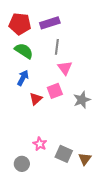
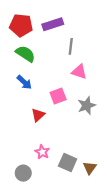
gray line: (57, 47) -> (71, 46), moved
pink triangle: (65, 68) -> (79, 72), moved, turned -35
blue arrow: (23, 78) -> (24, 82), turned 105
red triangle: (36, 99) -> (38, 115), moved

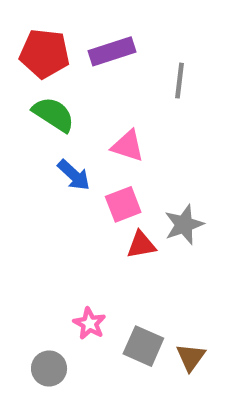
gray line: (71, 46) -> (179, 81), moved
pink triangle: (79, 72) -> (128, 146), moved
blue arrow: (24, 82) -> (74, 175), moved
red triangle: (38, 115) -> (141, 245), moved, turned 32

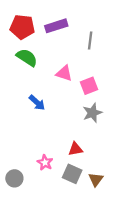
blue arrow: (74, 175) -> (37, 103), moved
pink square: (123, 204) -> (89, 86), moved
red triangle: (141, 245) -> (75, 149), moved
gray circle: (49, 368) -> (14, 178), moved

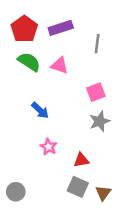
red pentagon: (22, 27) -> (24, 29), turned 30
pink triangle: (64, 73) -> (59, 65), moved
pink star: (45, 163) -> (49, 147), moved

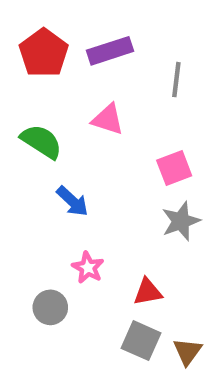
green semicircle: (29, 62) -> (41, 141), moved
gray circle: (16, 192) -> (50, 307), moved

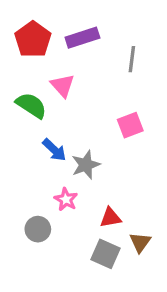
pink triangle: (108, 119) -> (63, 86), moved, turned 30
gray star: (181, 221) -> (86, 165), moved
brown triangle: (187, 352) -> (140, 242), moved

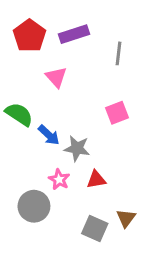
green semicircle: (31, 105) -> (19, 114), moved
gray star: (86, 165) -> (77, 148), turned 30
red triangle: (110, 218) -> (96, 180), moved
gray circle: (38, 229) -> (34, 206), size x1.4

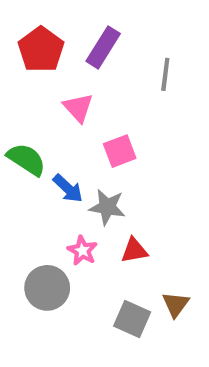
purple rectangle: (74, 34) -> (103, 47), turned -40
pink square: (117, 113) -> (120, 151), moved

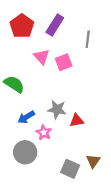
pink square: (120, 151) -> (64, 62), moved
blue arrow: (68, 188) -> (26, 117), moved, turned 105
red triangle: (134, 251) -> (77, 120), moved

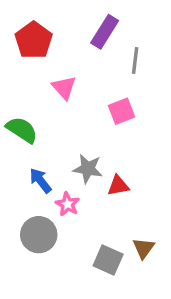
purple rectangle: (55, 25) -> (105, 32), moved
pink square: (64, 62) -> (122, 111), moved
blue arrow: (26, 117) -> (40, 181), turned 84

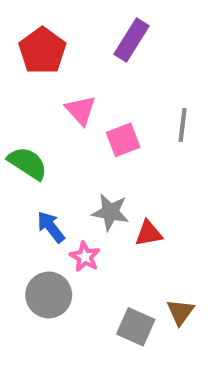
gray line: (135, 61) -> (183, 125), moved
pink square: (122, 111) -> (123, 140), moved

